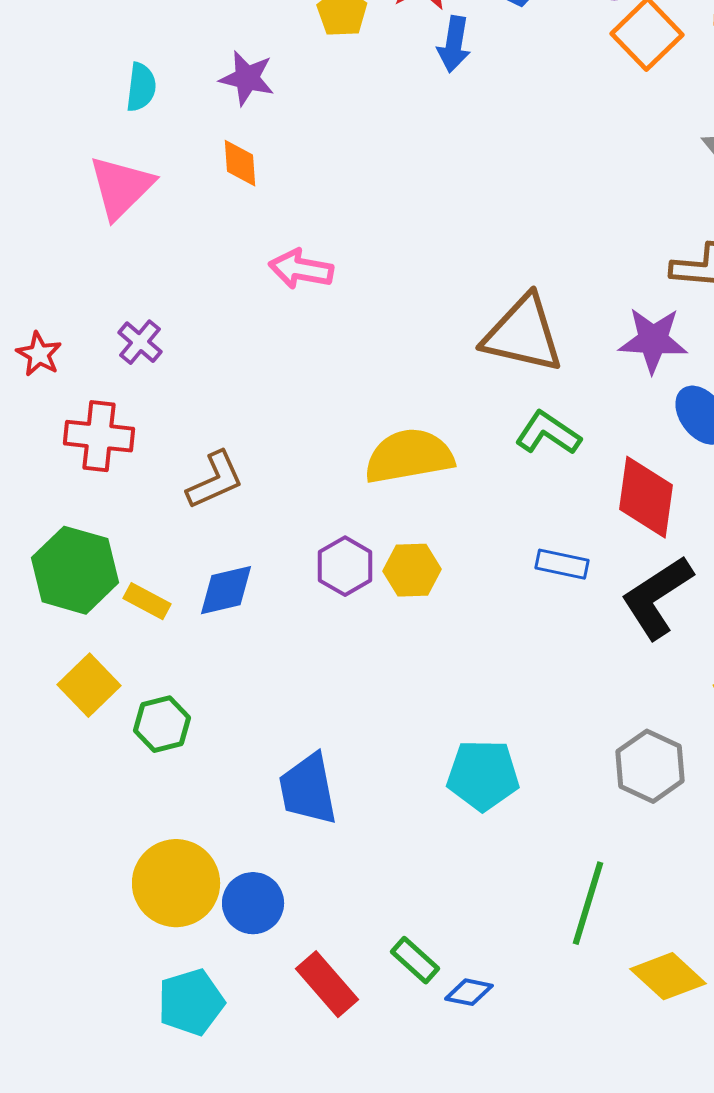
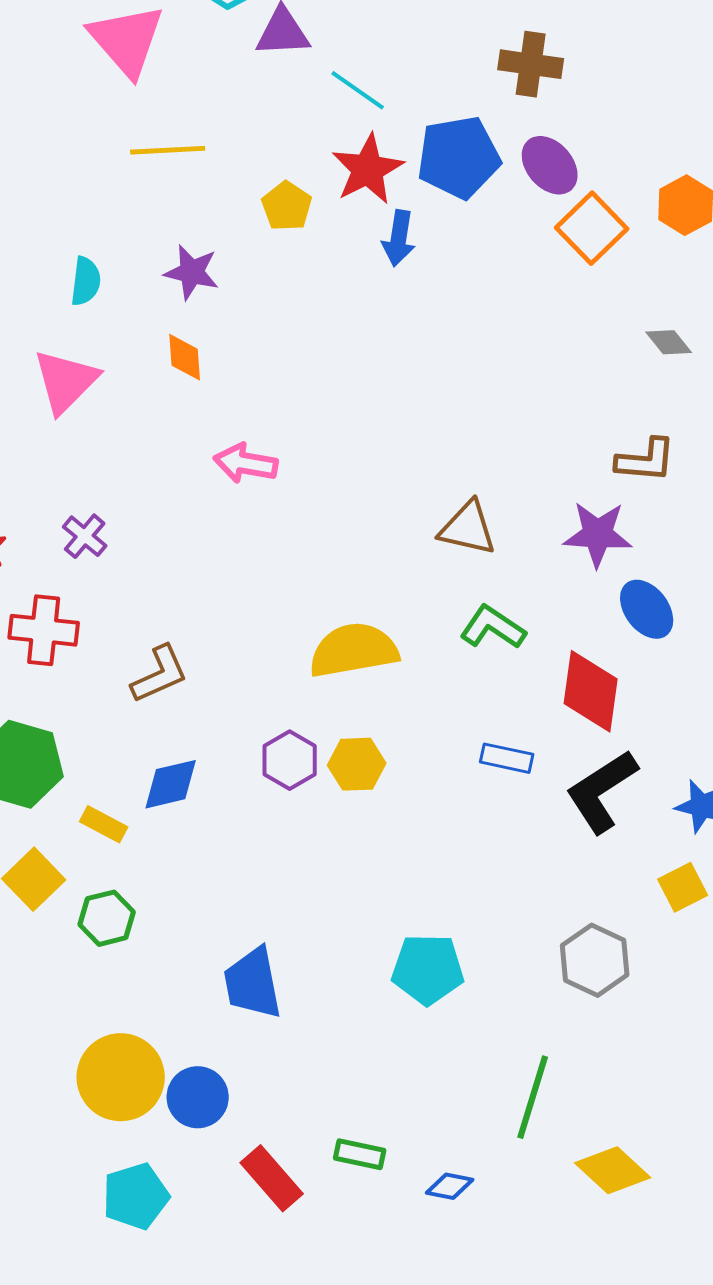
brown triangle: (523, 334) -> (468, 528), size x0.7
yellow rectangle: (147, 601) -> (104, 824), moved
green rectangle: (415, 960) -> (360, 1154), turned -30
blue diamond: (469, 992) -> (450, 1186), moved

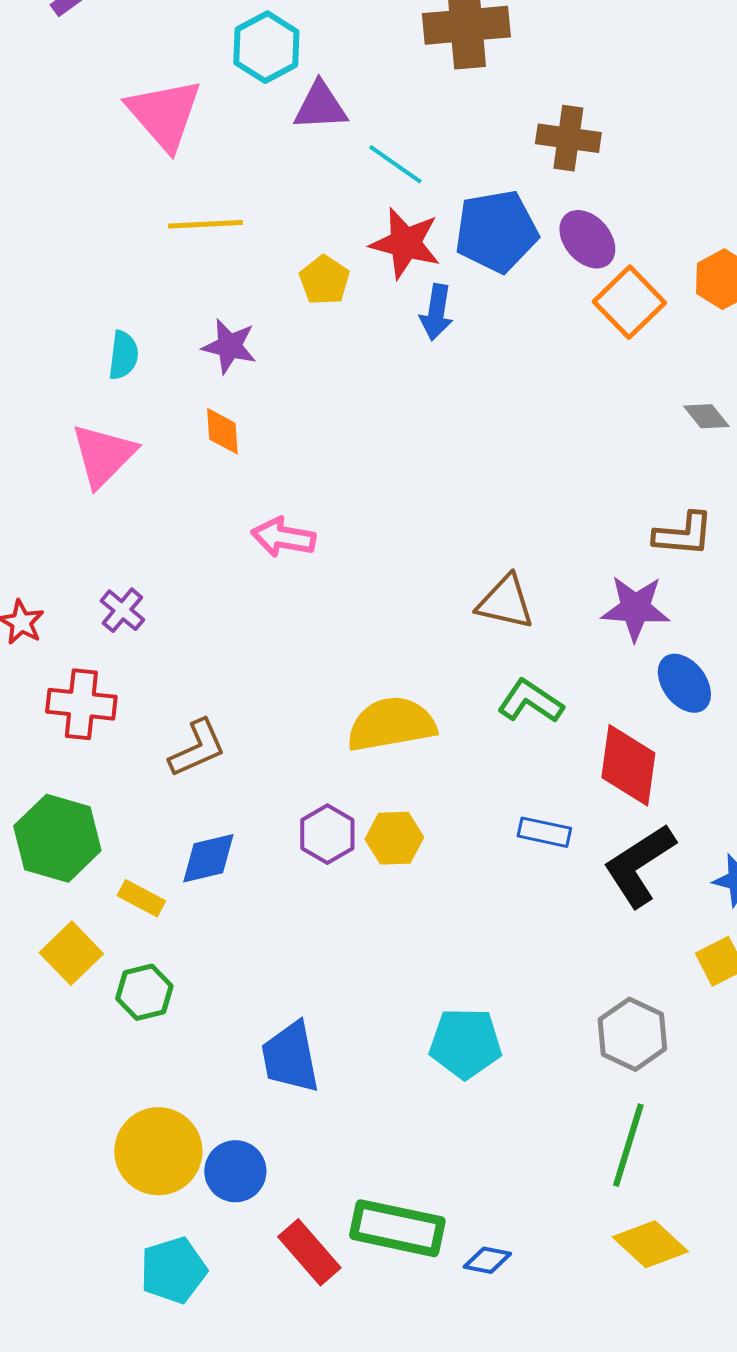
red star: (368, 169) -> (405, 243), turned -30
green line: (533, 1097) -> (628, 1145), moved
green rectangle: (360, 1154) -> (397, 1228), size x1.8

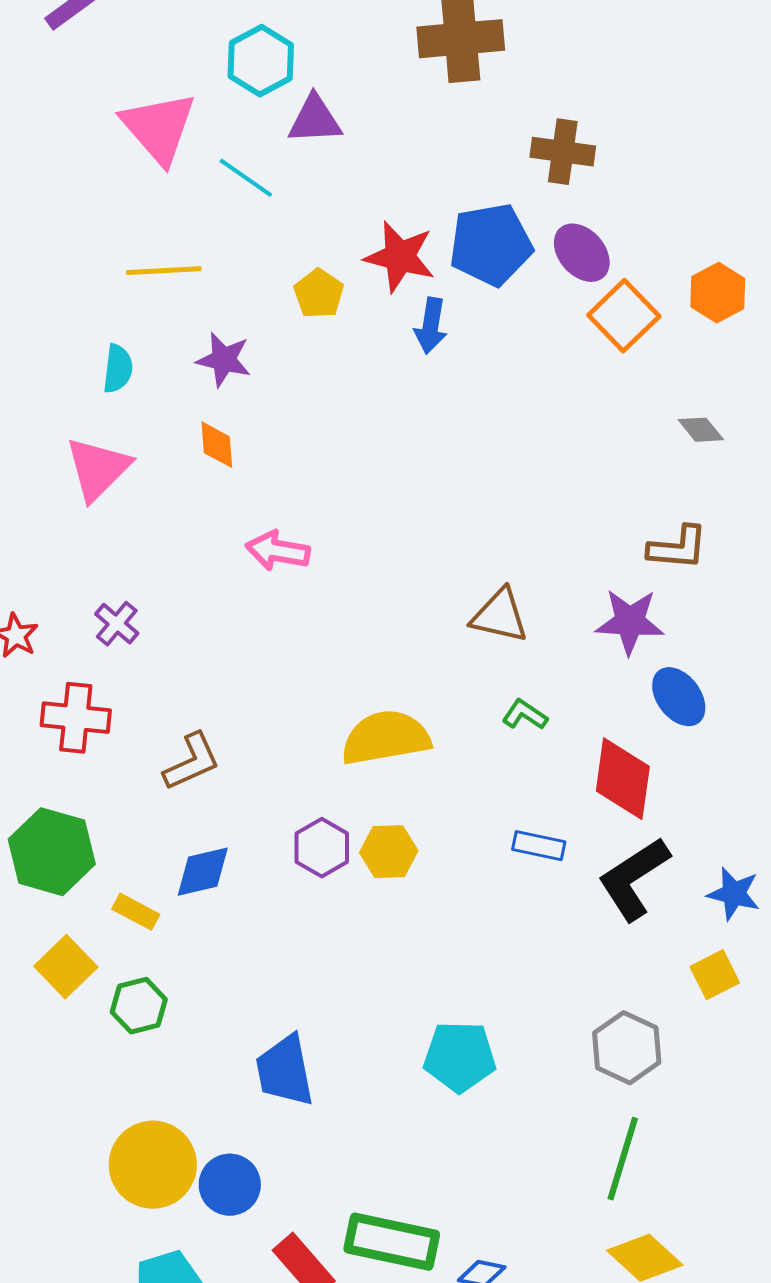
cyan line: (395, 164) -> (246, 178), moved
yellow line: (205, 224) -> (164, 271), moved
green L-shape: (530, 701) -> (525, 715), size x0.7

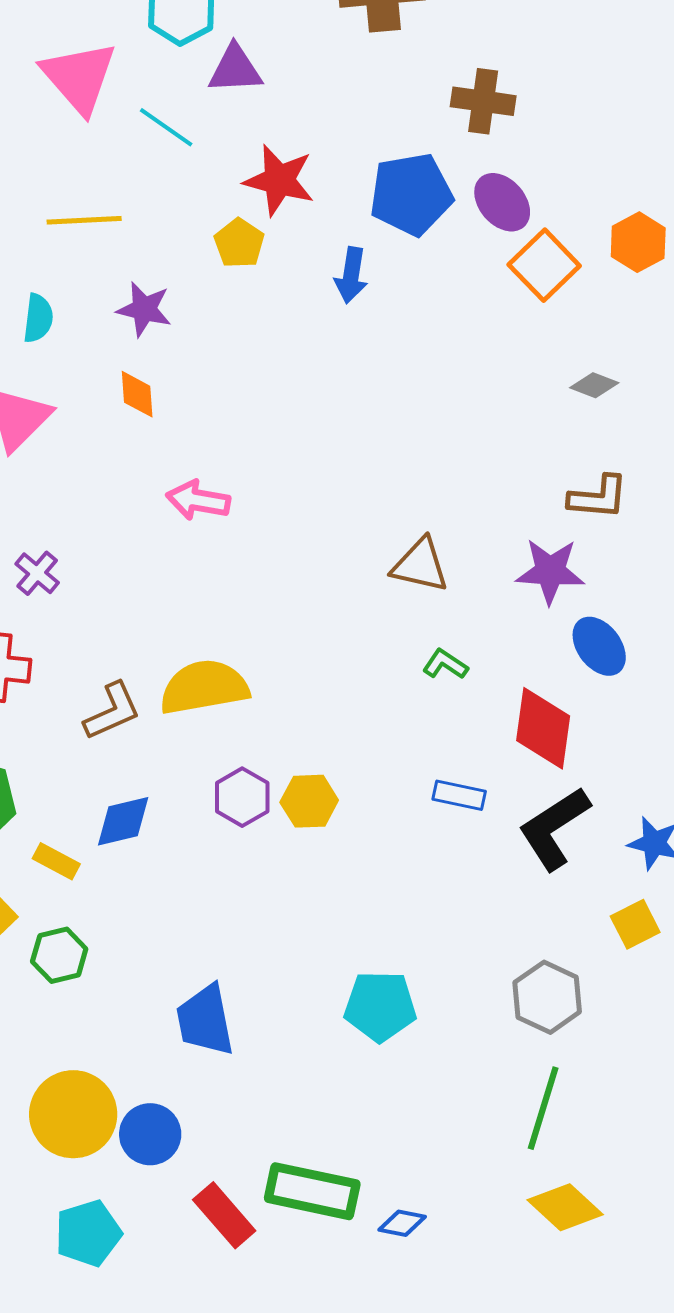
red star: (400, 257) -> (279, 180), moved
gray diamond: (701, 430) -> (594, 385), moved, turned -30
yellow semicircle: (386, 738) -> (204, 687), moved

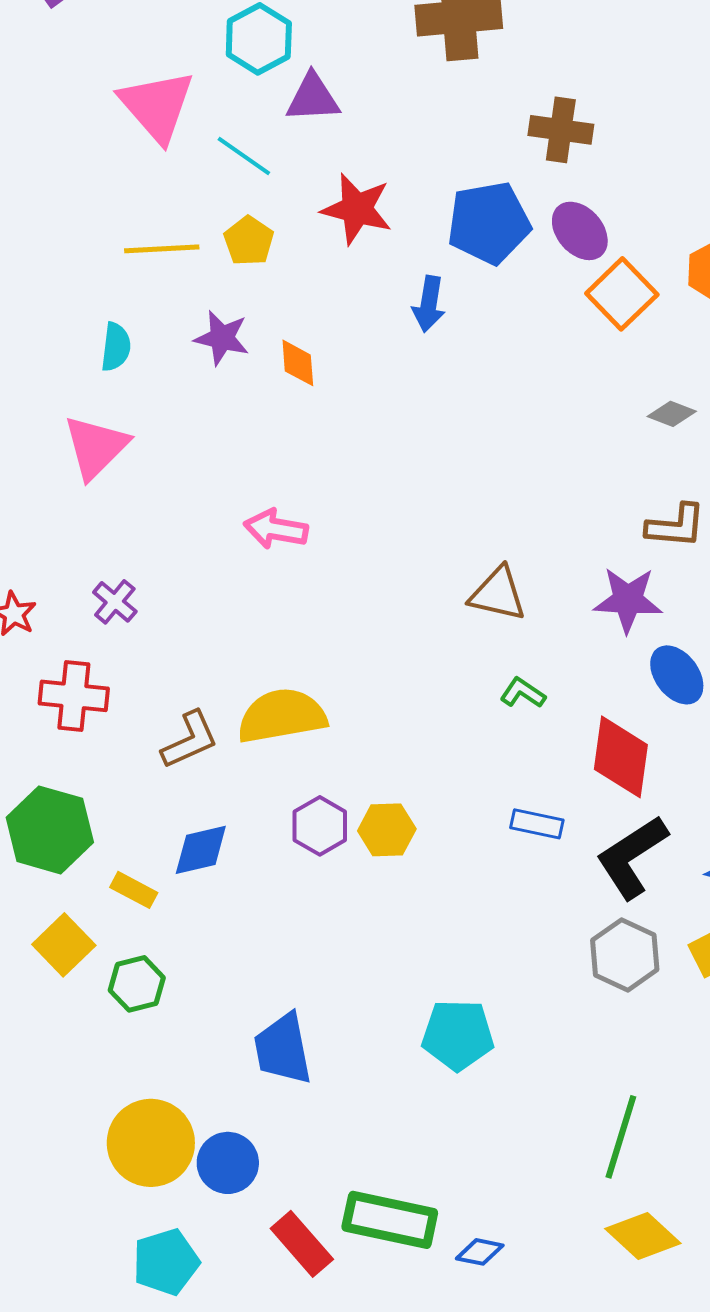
yellow pentagon: (239, 243) -> (249, 241), moved
orange diamond: (137, 394) -> (298, 363), moved
gray hexagon: (547, 997) -> (625, 955), moved

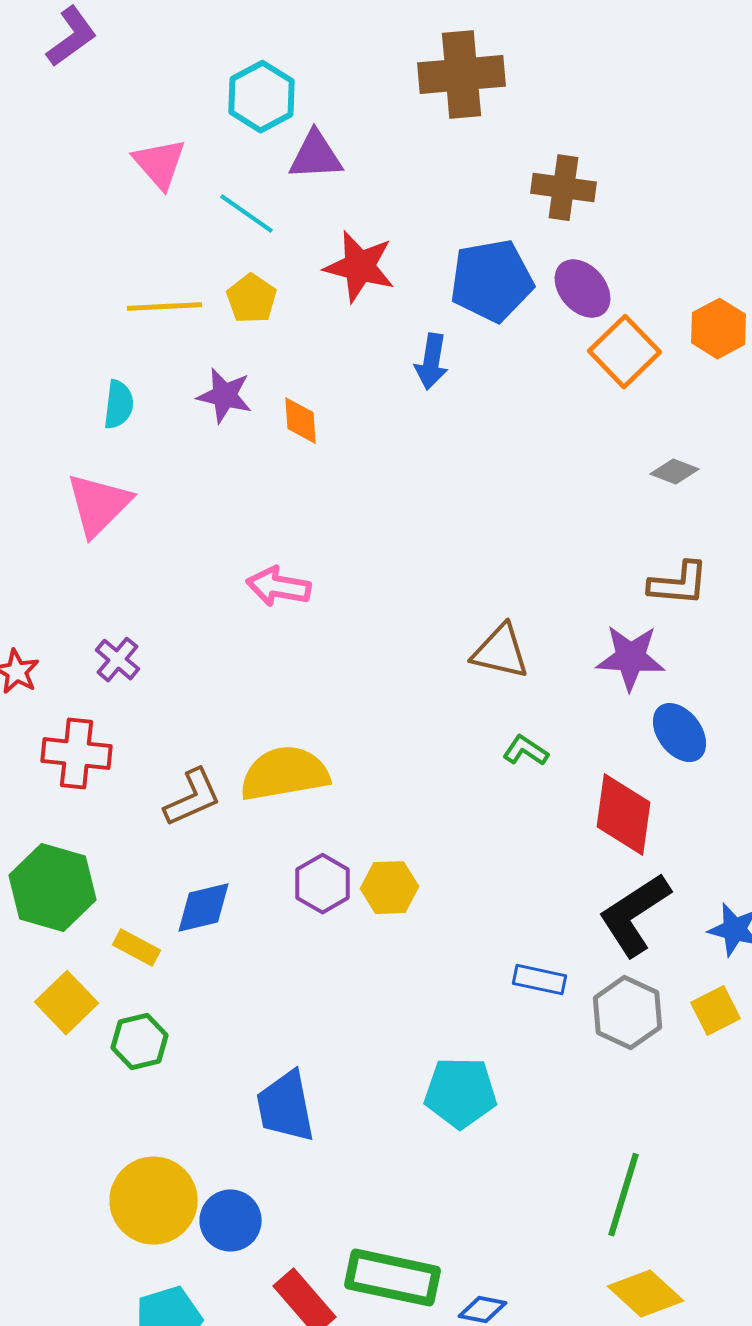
pink triangle: (157, 106) -> (160, 164), size x0.7
blue rectangle: (537, 824) -> (540, 980), moved

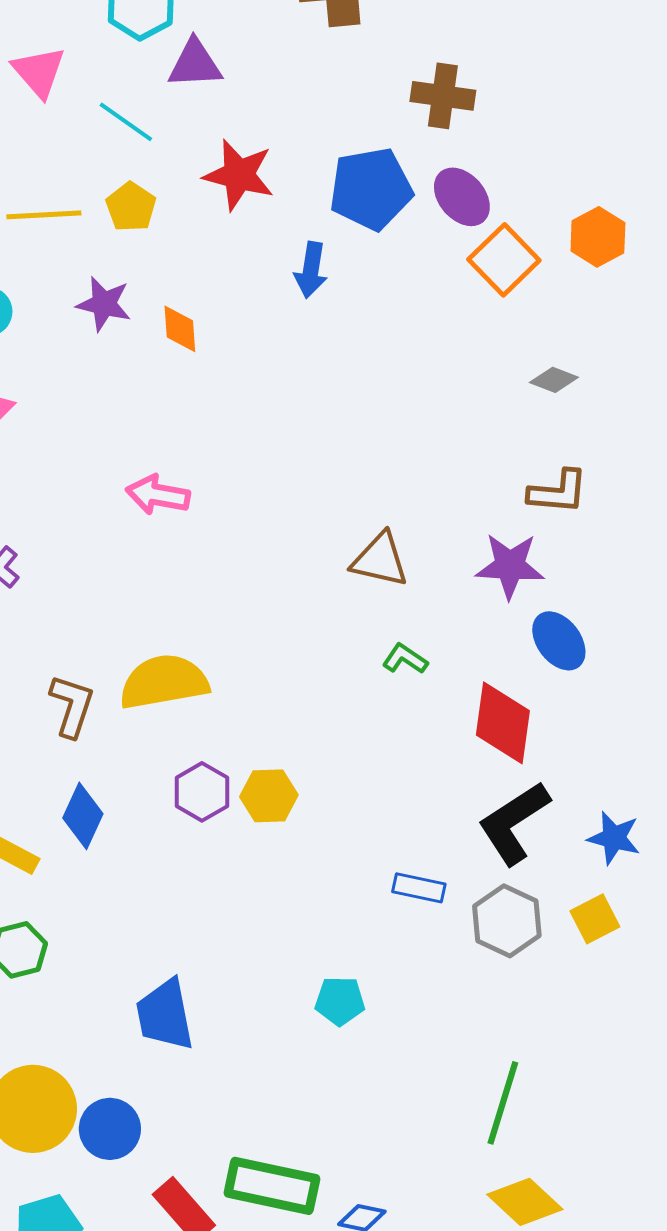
brown L-shape: (192, 798) -> (72, 706), turned -48
blue diamond: (204, 908) -> (83, 816), turned -52
cyan pentagon: (460, 1093) -> (340, 1001), size x0.7

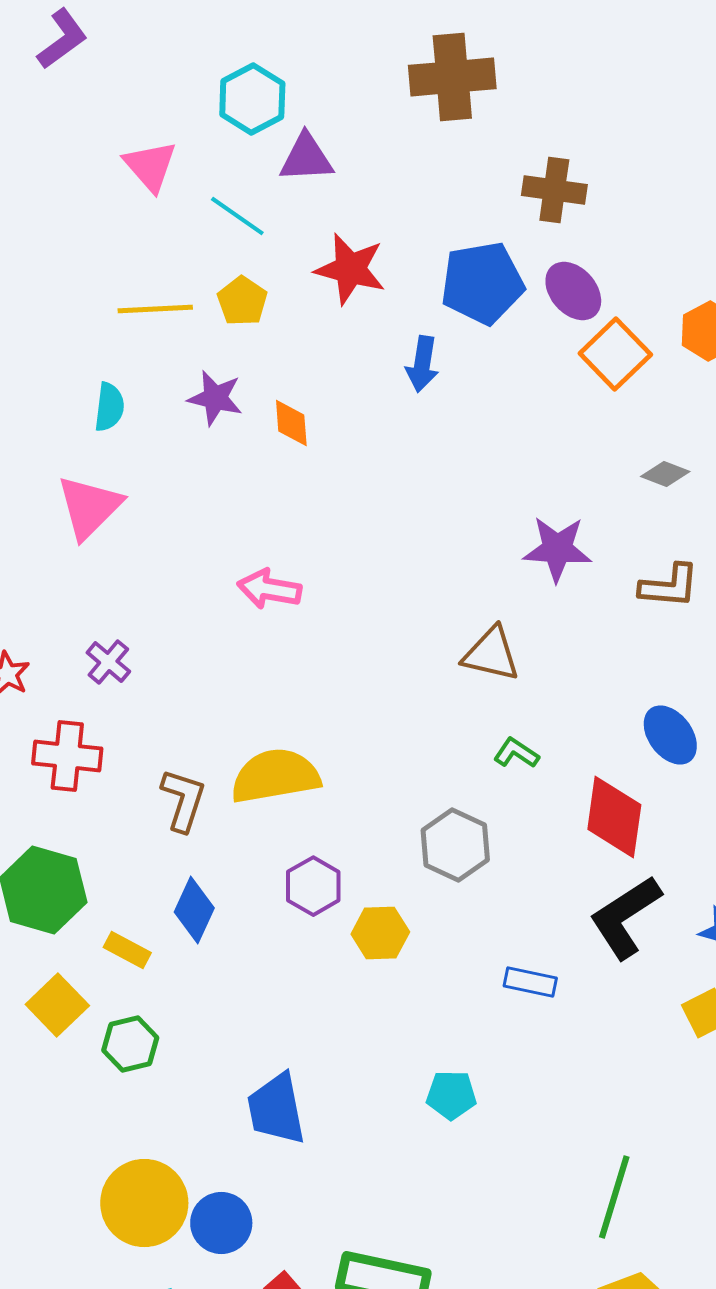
purple star: (510, 566) -> (557, 549), moved
yellow hexagon: (269, 796) -> (380, 933), moved
gray hexagon: (507, 921) -> (455, 845), moved

